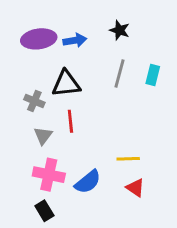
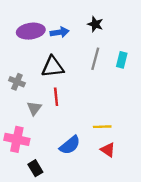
gray cross: (34, 101) -> (17, 82), moved
pink cross: (49, 175) -> (17, 139), moved

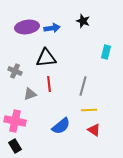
gray line: (95, 59) -> (83, 86), moved
gray triangle: (34, 108) -> (30, 94), turned 32
black rectangle: (35, 168) -> (15, 146), moved

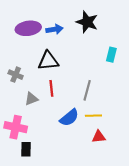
black star: (83, 21) -> (87, 22), size x1.5
blue semicircle: (61, 126) -> (69, 118), moved
red triangle: (94, 130) -> (99, 137), turned -40
black rectangle: (15, 146) -> (26, 149), moved, turned 32

